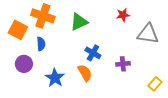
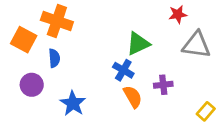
red star: (123, 15) -> (178, 14), moved
green triangle: (79, 22) -> (138, 44), moved
orange semicircle: (85, 73) -> (133, 97), moved

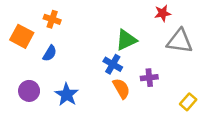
orange cross: (57, 21) -> (52, 19), size x0.6
blue semicircle: (54, 58) -> (50, 53), turned 35
purple circle: (32, 85) -> (29, 91), moved

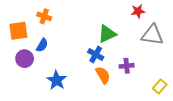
orange square: (22, 36) -> (18, 31), turned -36
purple circle: (29, 91) -> (25, 59), moved

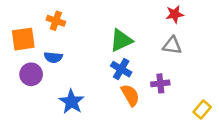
green triangle: (107, 34) -> (121, 40), moved
gray triangle: (152, 35) -> (172, 46), moved, size x0.7
blue semicircle: (42, 45) -> (53, 57), turned 64

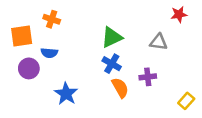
red star: (175, 14) -> (179, 14), moved

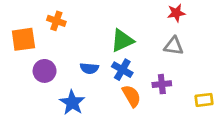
red star: (179, 14) -> (176, 13), moved
blue semicircle: (49, 53) -> (89, 68), moved
purple circle: (29, 68) -> (45, 71), moved
yellow rectangle: (186, 101) -> (204, 100), moved, turned 42

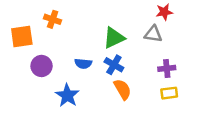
gray triangle: (174, 46) -> (153, 34), moved
purple cross: (162, 84) -> (167, 68), moved
yellow rectangle: (204, 100) -> (169, 93), moved

